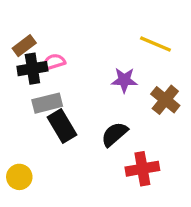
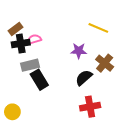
black semicircle: (114, 134) -> (84, 78), moved

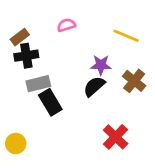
pink semicircle: (34, 39) -> (66, 25), moved
black semicircle: (84, 78) -> (94, 86), moved
red cross: (90, 107) -> (116, 137), turned -36

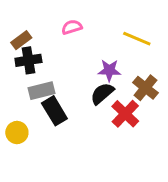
red cross: (116, 137) -> (125, 114), moved
yellow circle: (16, 144) -> (17, 132), moved

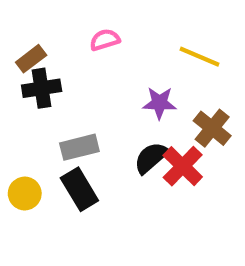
gray rectangle: (41, 91) -> (79, 147), moved
black semicircle: (102, 93) -> (151, 158), moved
black rectangle: (54, 111) -> (79, 189), moved

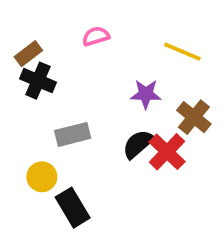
black cross: (42, 88) -> (38, 81), turned 32
black rectangle: (79, 189) -> (73, 208), moved
yellow circle: (25, 193) -> (42, 177), moved

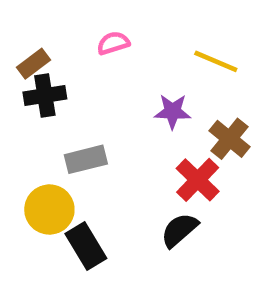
black cross: (38, 81) -> (45, 96), turned -32
black semicircle: (138, 144) -> (179, 230), moved
yellow circle: (42, 177) -> (49, 209), size x1.4

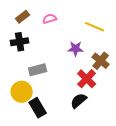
brown rectangle: (33, 64) -> (23, 17), moved

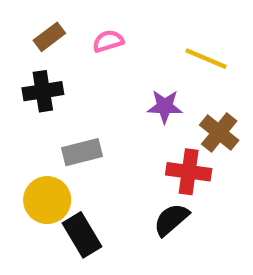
red cross: (87, 79) -> (189, 172), turned -36

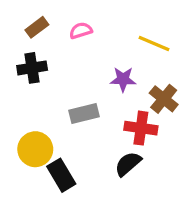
gray rectangle: (82, 152) -> (84, 113), moved

